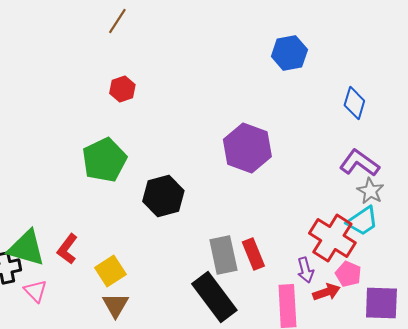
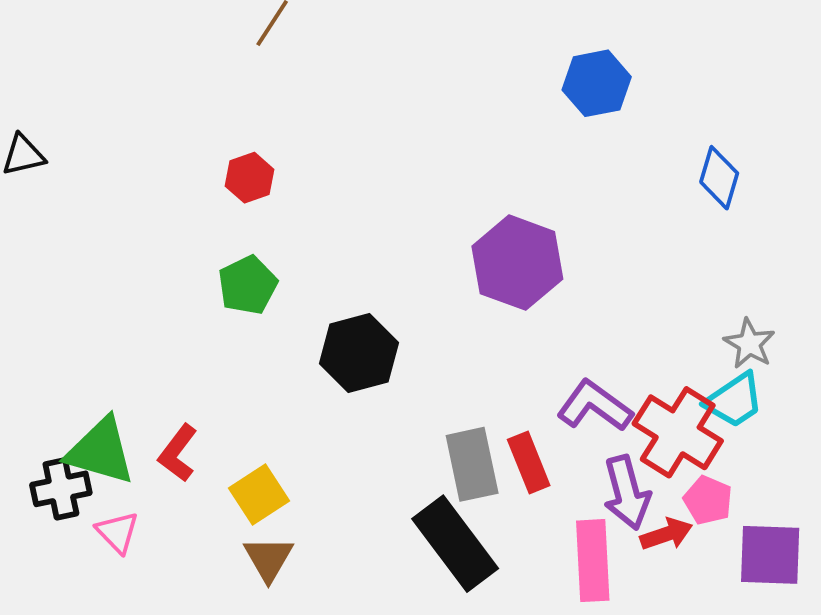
red hexagon: (122, 89) -> (250, 178), moved
green pentagon: (104, 160) -> (248, 285), size x0.7
purple L-shape: (359, 163) -> (595, 406), moved
purple arrow: (305, 270) -> (627, 493), size x1.5

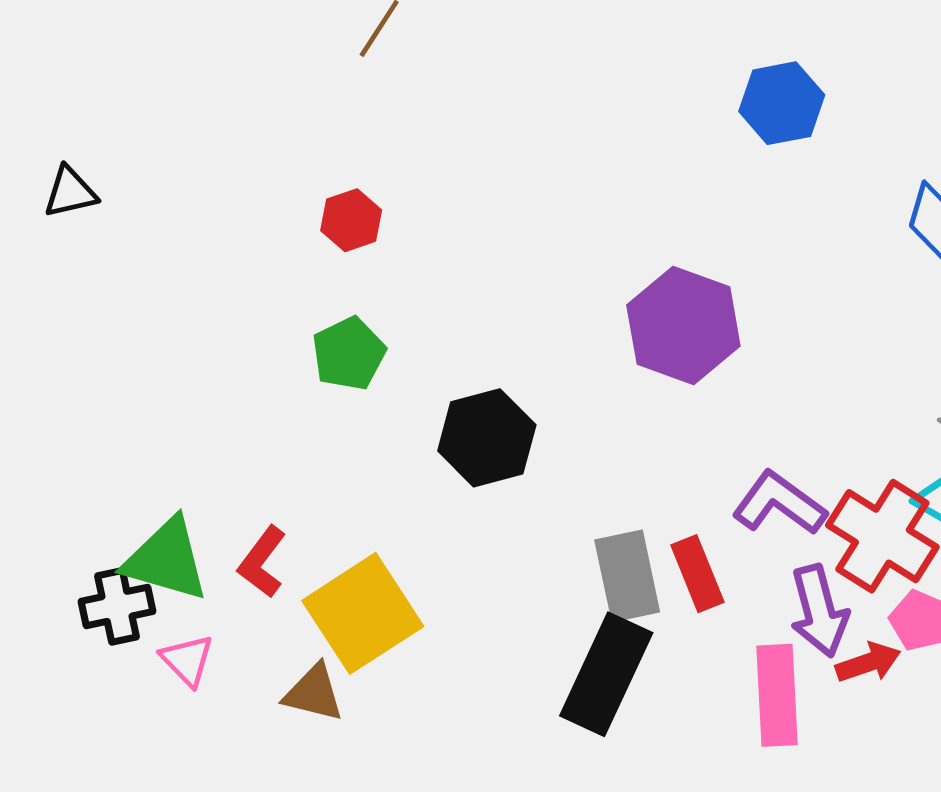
yellow square: (259, 495) -> (363, 613), size x1.6
black rectangle: (455, 544) -> (606, 674), turned 62
brown triangle: (268, 559) -> (314, 693), moved, turned -46

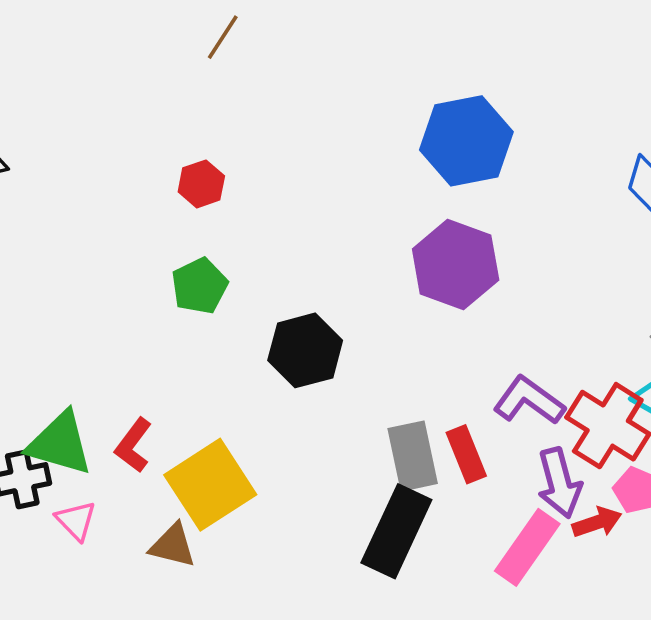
blue hexagon: (782, 103) -> (466, 141), moved, size x1.4
pink rectangle: (777, 695) -> (527, 547), turned 38

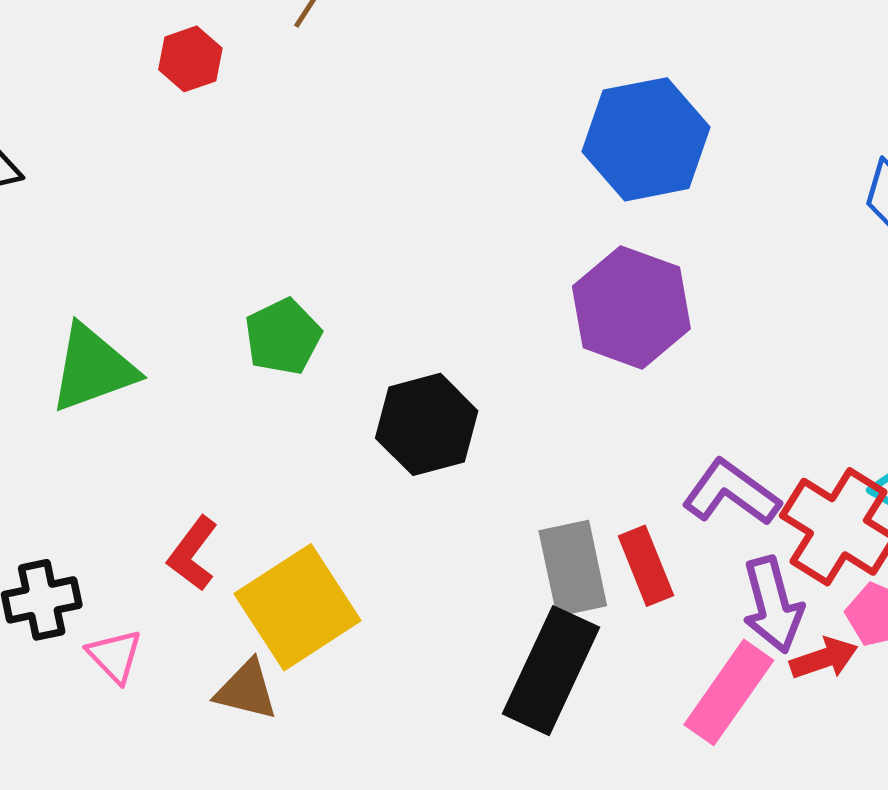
red hexagon: (201, 184) -> (190, 59), moved
green triangle: (60, 444) -> (93, 368), moved, turned -36

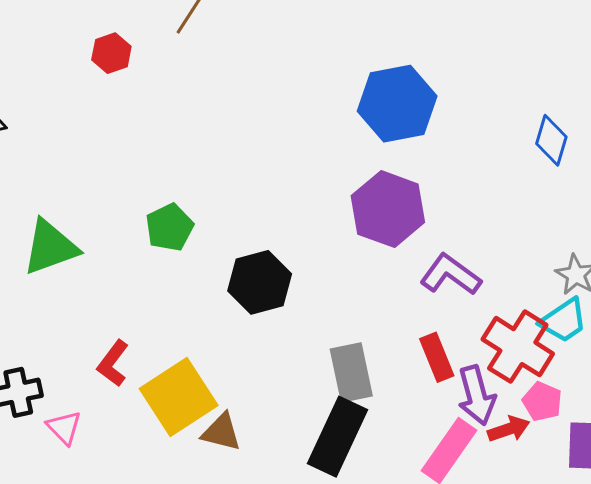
purple L-shape: (731, 493) -> (451, 275), moved
red rectangle: (646, 566) -> (437, 357), moved
brown triangle: (246, 690) -> (221, 432), moved

